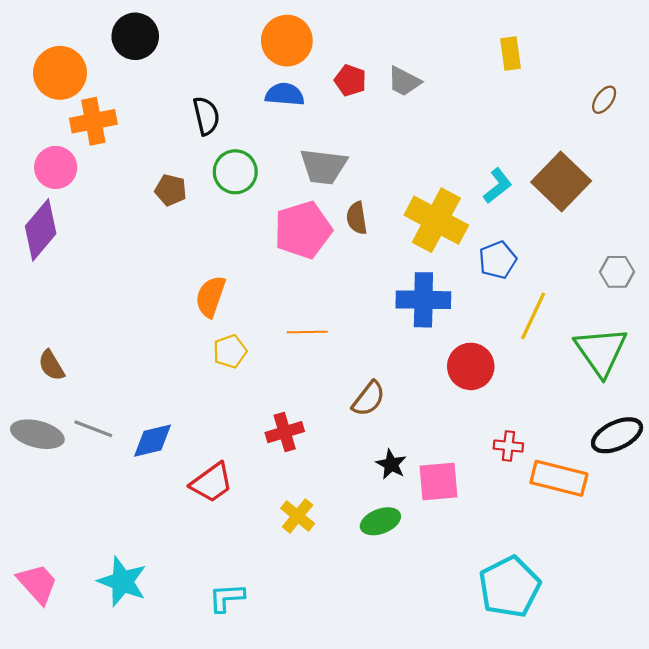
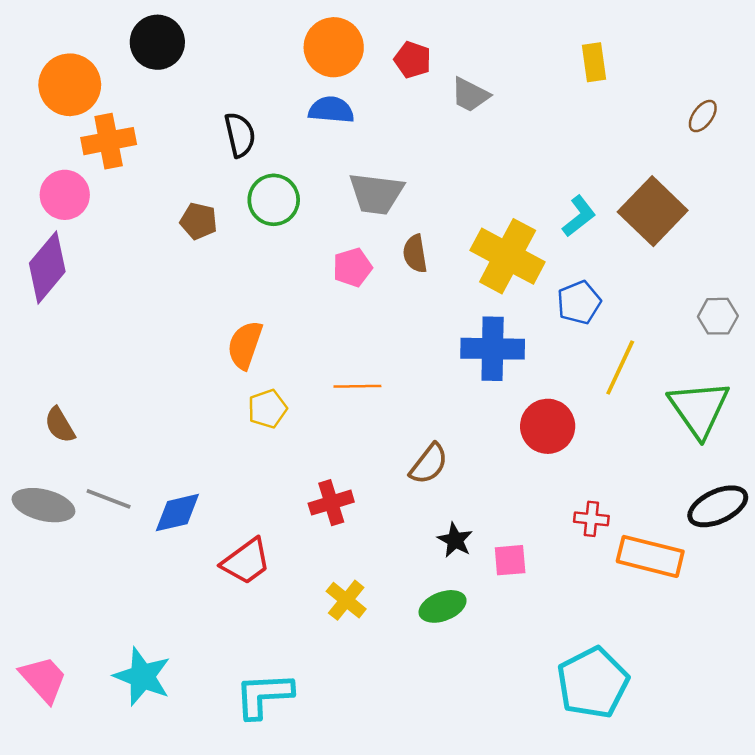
red pentagon: (350, 80) -> (413, 60), moved
pink pentagon: (303, 230) -> (352, 267), size x0.6
pink square: (438, 482) -> (510, 560), size x0.7
cyan L-shape: (227, 598) -> (264, 695), size x1.4

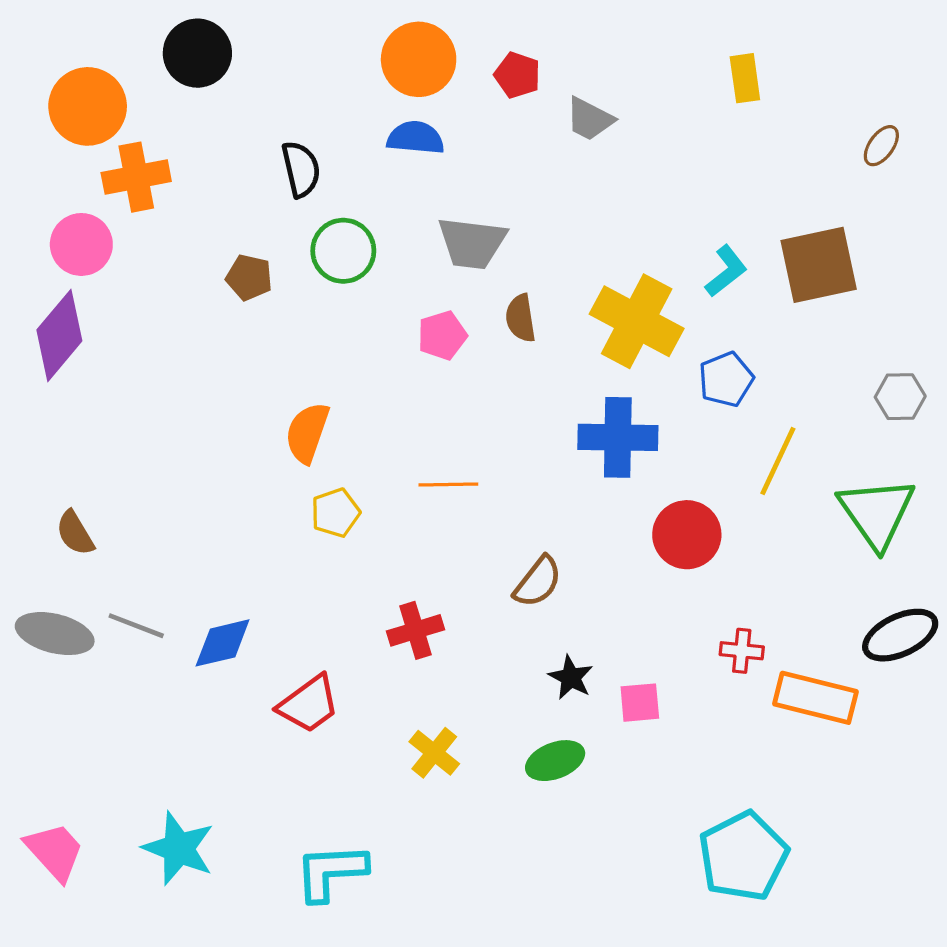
brown square: (653, 211) -> (819, 265), turned 34

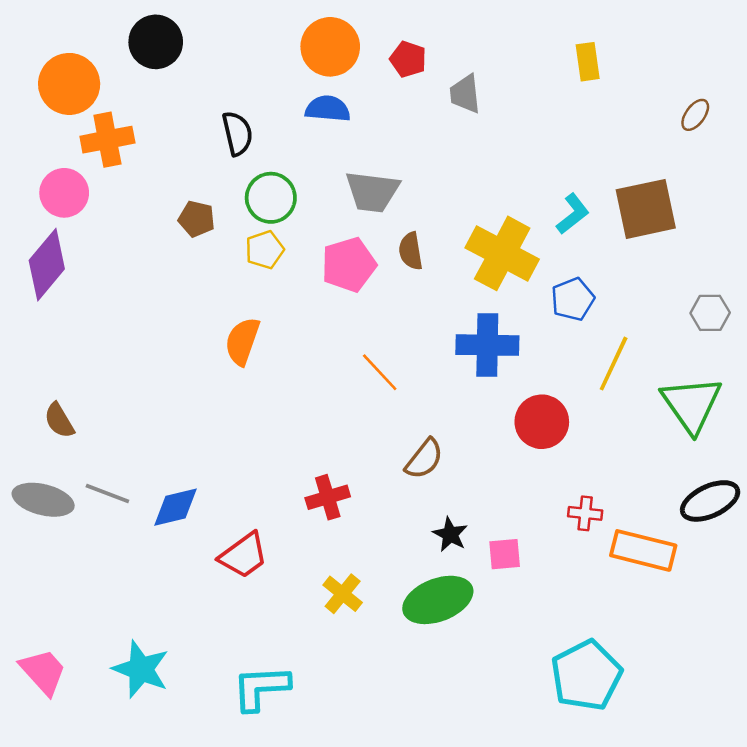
gray trapezoid: (590, 119) -> (465, 94), turned 57
pink pentagon: (442, 335) -> (349, 265), size x1.4
orange line: (448, 484) -> (380, 372), moved, turned 48
yellow pentagon: (335, 513) -> (265, 250), moved
green ellipse: (555, 761) -> (438, 600), size x1.5

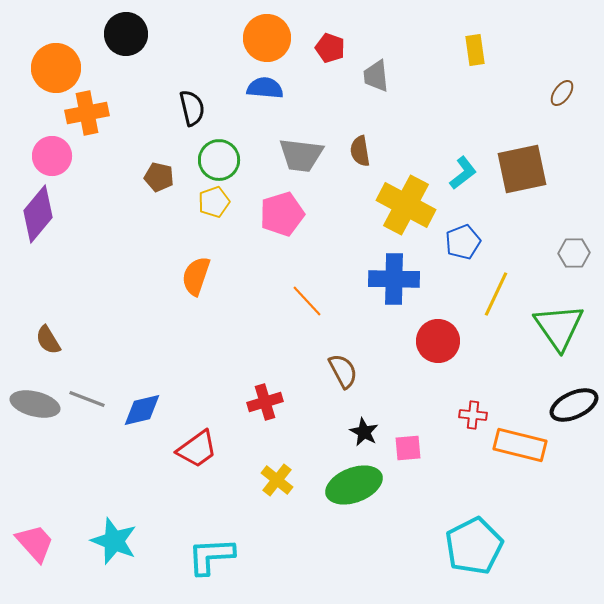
brown semicircle: (411, 251) -> (360, 151), moved
brown semicircle: (424, 459) -> (343, 371), turned -66

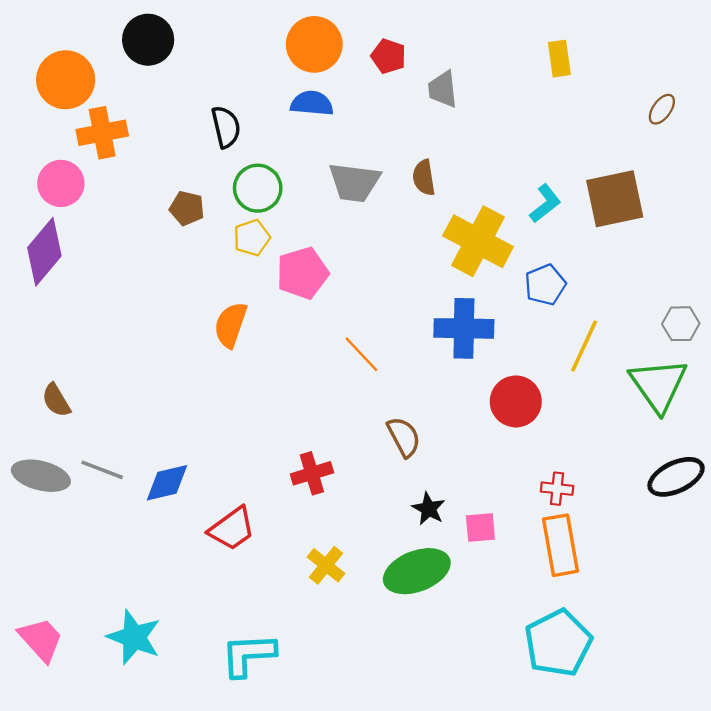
pink pentagon: (282, 214) -> (302, 273), moved
gray hexagon: (574, 253) -> (681, 324), moved
orange rectangle: (520, 445) -> (561, 545), moved, turned 66

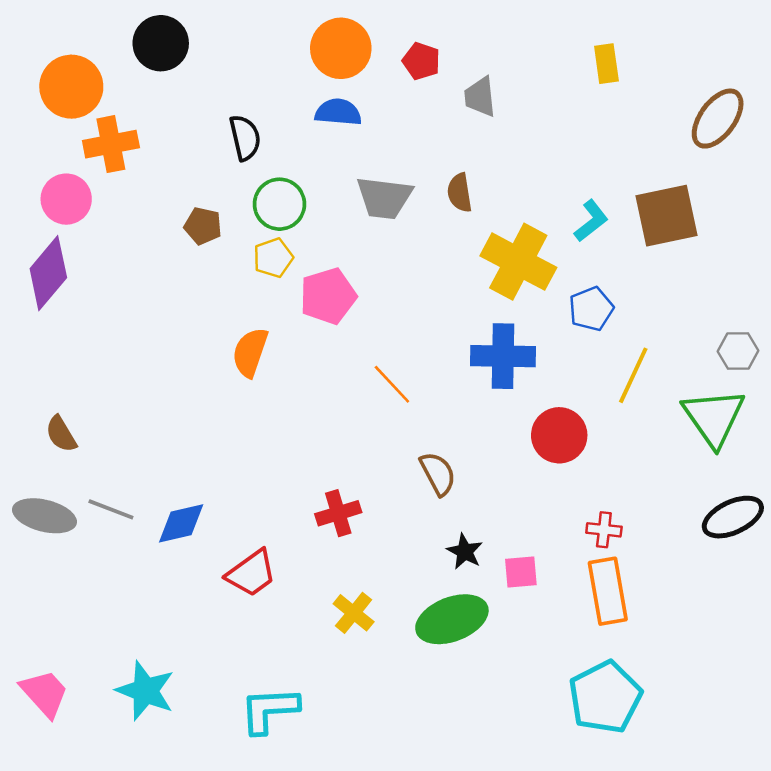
brown ellipse: (662, 109) -> (718, 119), size x1.8

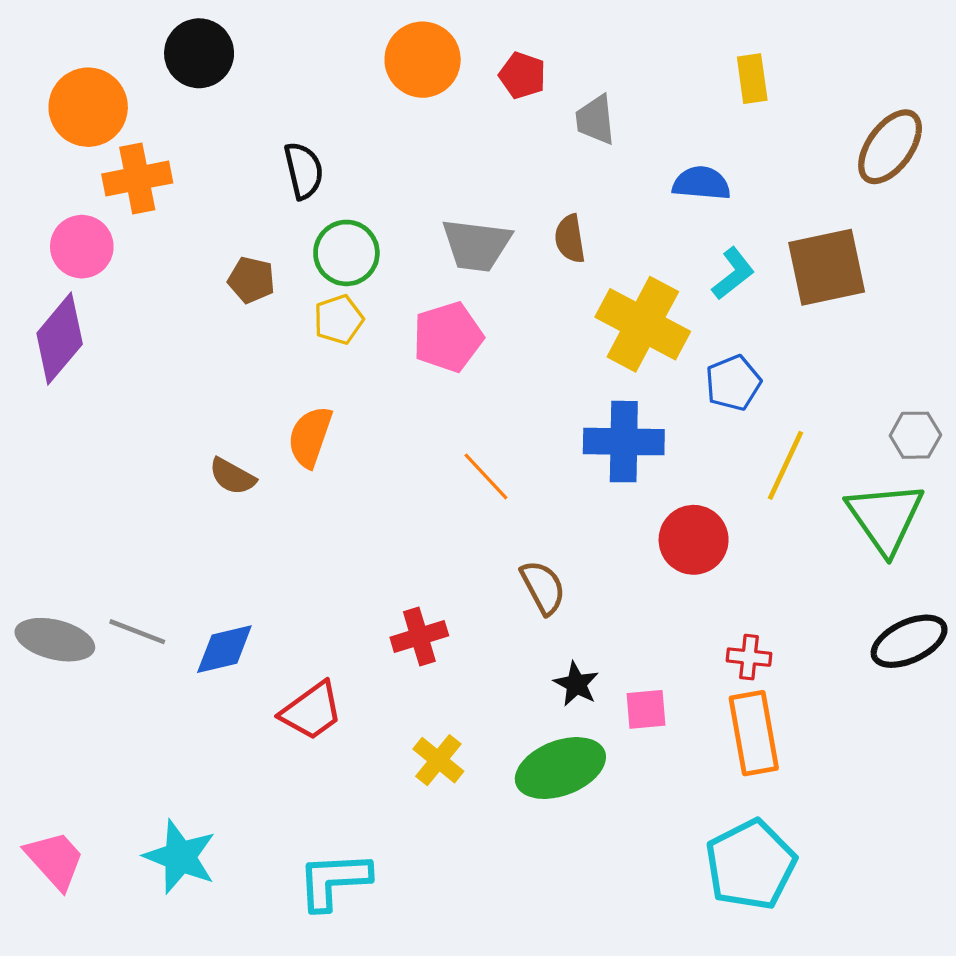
blue semicircle: (338, 112) -> (701, 183), moved
pink pentagon: (328, 296) -> (448, 337), moved
brown semicircle: (61, 434) -> (232, 476), moved, turned -30

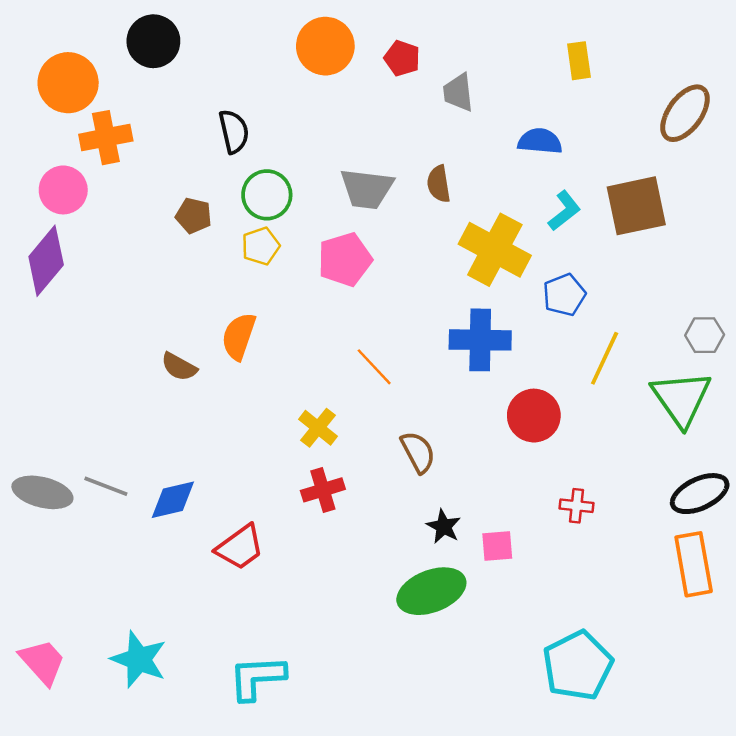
orange rectangle: (754, 733) -> (694, 564), moved
yellow cross: (438, 760) -> (318, 428), moved

